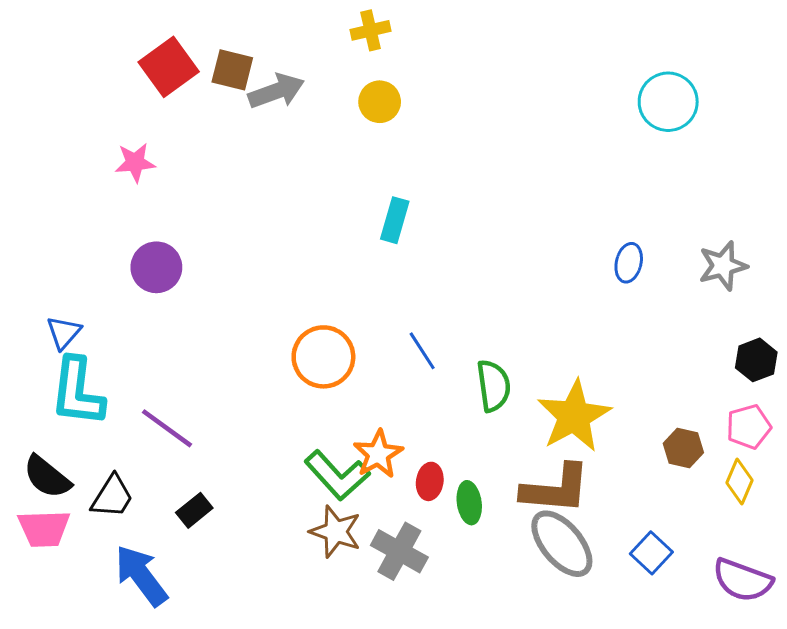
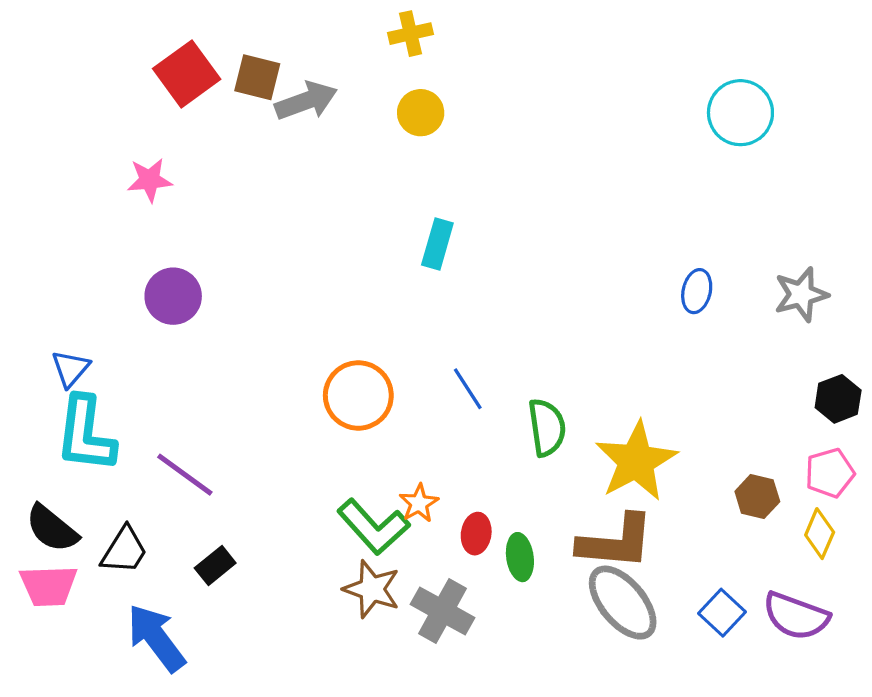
orange star: (378, 454) -> (419, 503), size x0.7
purple semicircle: (743, 580) -> (796, 616), moved

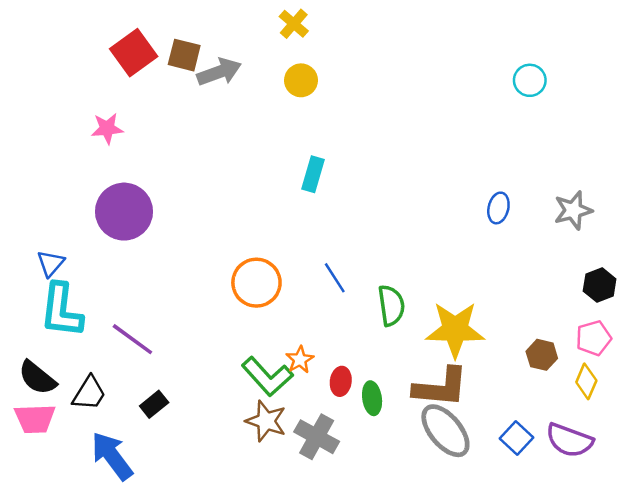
yellow cross: (411, 34) -> (294, 24), turned -36
cyan circle: (740, 113) -> (530, 80), size x0.7
purple circle: (173, 296) -> (124, 212), size x1.4
yellow star: (636, 461) -> (455, 330), turned 30

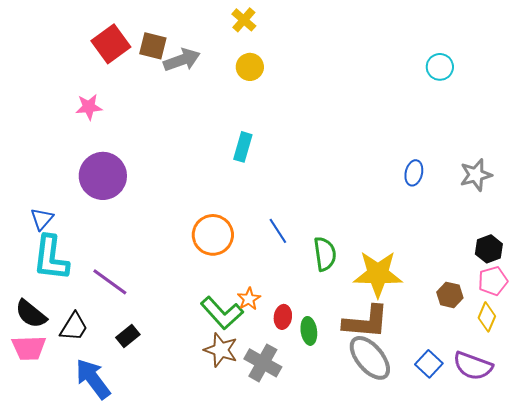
cyan rectangle: (313, 174) -> (243, 147), moved
black hexagon: (600, 285) -> (489, 249), moved

